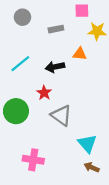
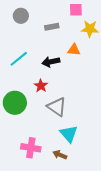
cyan triangle: (87, 144) -> (69, 134), moved
brown arrow: (92, 167) -> (60, 155), moved

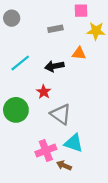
gray circle: (21, 16) -> (12, 18), moved
cyan triangle: (69, 134) -> (74, 143), turned -30
pink cross: (31, 148) -> (46, 150), moved, turned -30

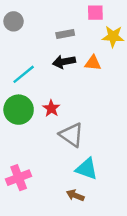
black arrow: (54, 66) -> (64, 62), moved
green circle: (16, 110) -> (19, 110), moved
pink cross: (46, 150) -> (19, 178), moved

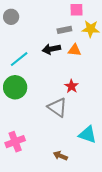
gray rectangle: (65, 34) -> (64, 30), moved
red star: (51, 108) -> (71, 86), moved
cyan triangle: (87, 169) -> (88, 135), moved

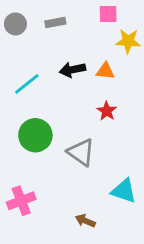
gray rectangle: (64, 30) -> (55, 23), moved
red star: (71, 86) -> (107, 111), moved
green circle: (15, 87) -> (35, 135), moved

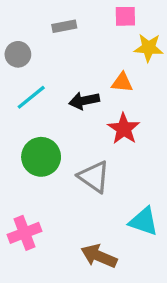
gray circle: (15, 24) -> (18, 54), moved
black arrow: (72, 70) -> (84, 101), moved
red star: (107, 111) -> (124, 129), size x1.4
brown arrow: (85, 221) -> (99, 256), size x1.5

